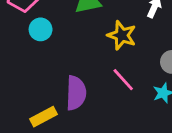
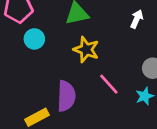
yellow star: (122, 35) -> (86, 50), moved

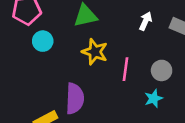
pink line: (109, 84) -> (126, 69), moved, turned 50

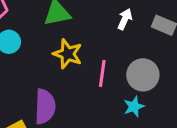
gray circle: (162, 70) -> (143, 75), size x1.4

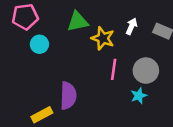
yellow star: (68, 54) -> (103, 38), moved

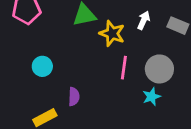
cyan circle: (39, 44) -> (42, 66), moved
purple semicircle: (68, 96) -> (74, 97), size x0.6

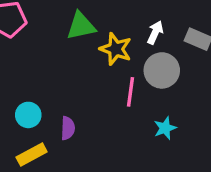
cyan circle: (42, 66) -> (28, 115), moved
gray circle: (159, 69) -> (162, 70), moved

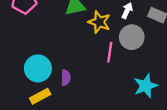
cyan circle: (28, 115) -> (38, 68), size x1.5
cyan star: (165, 128) -> (146, 86), moved, size x1.5

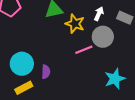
pink line: (110, 52) -> (84, 50), turned 60

